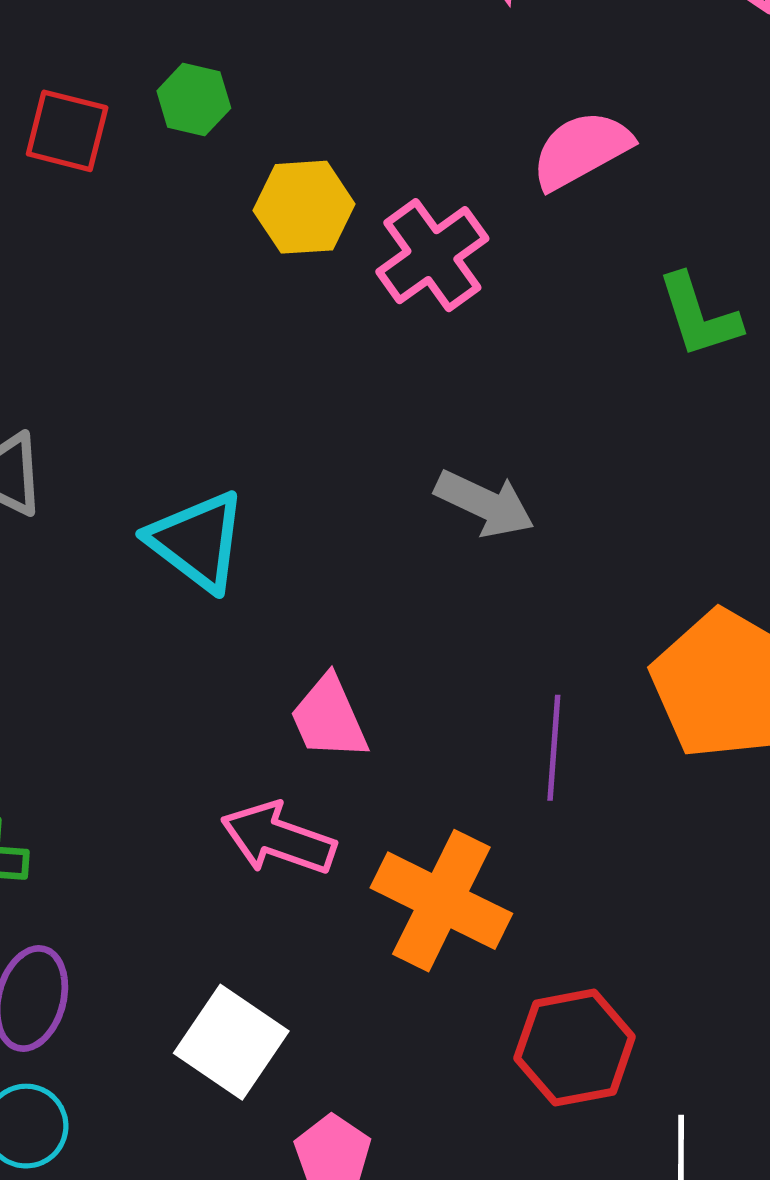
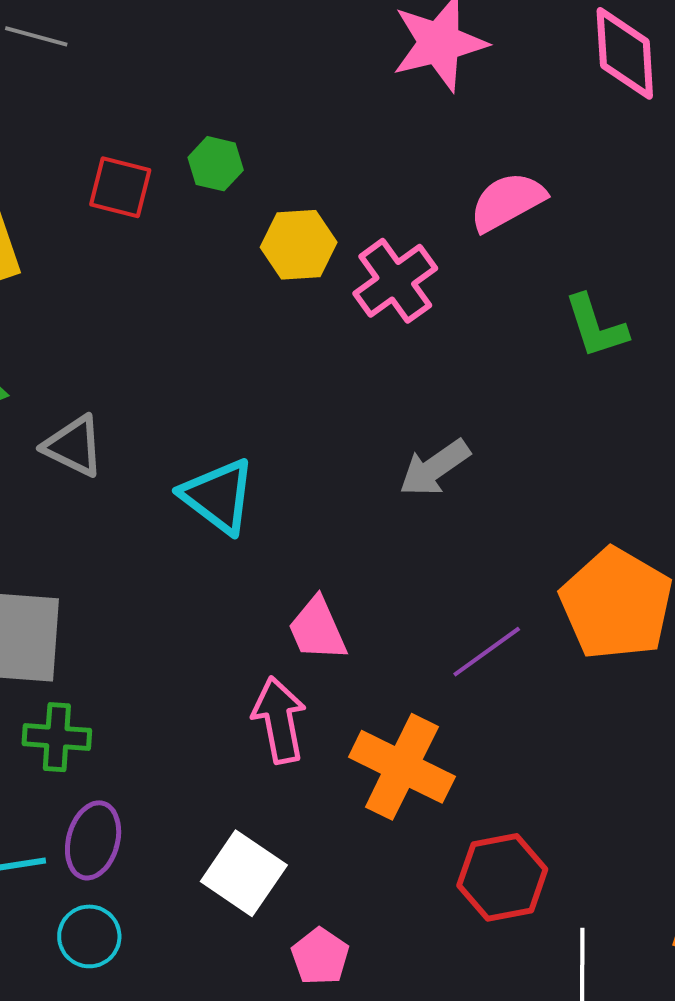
gray arrow: (485, 504) -> (435, 468), turned 120
purple line: (554, 748) -> (487, 652), turned 50
pink arrow: (278, 839) -> (279, 720), turned 60

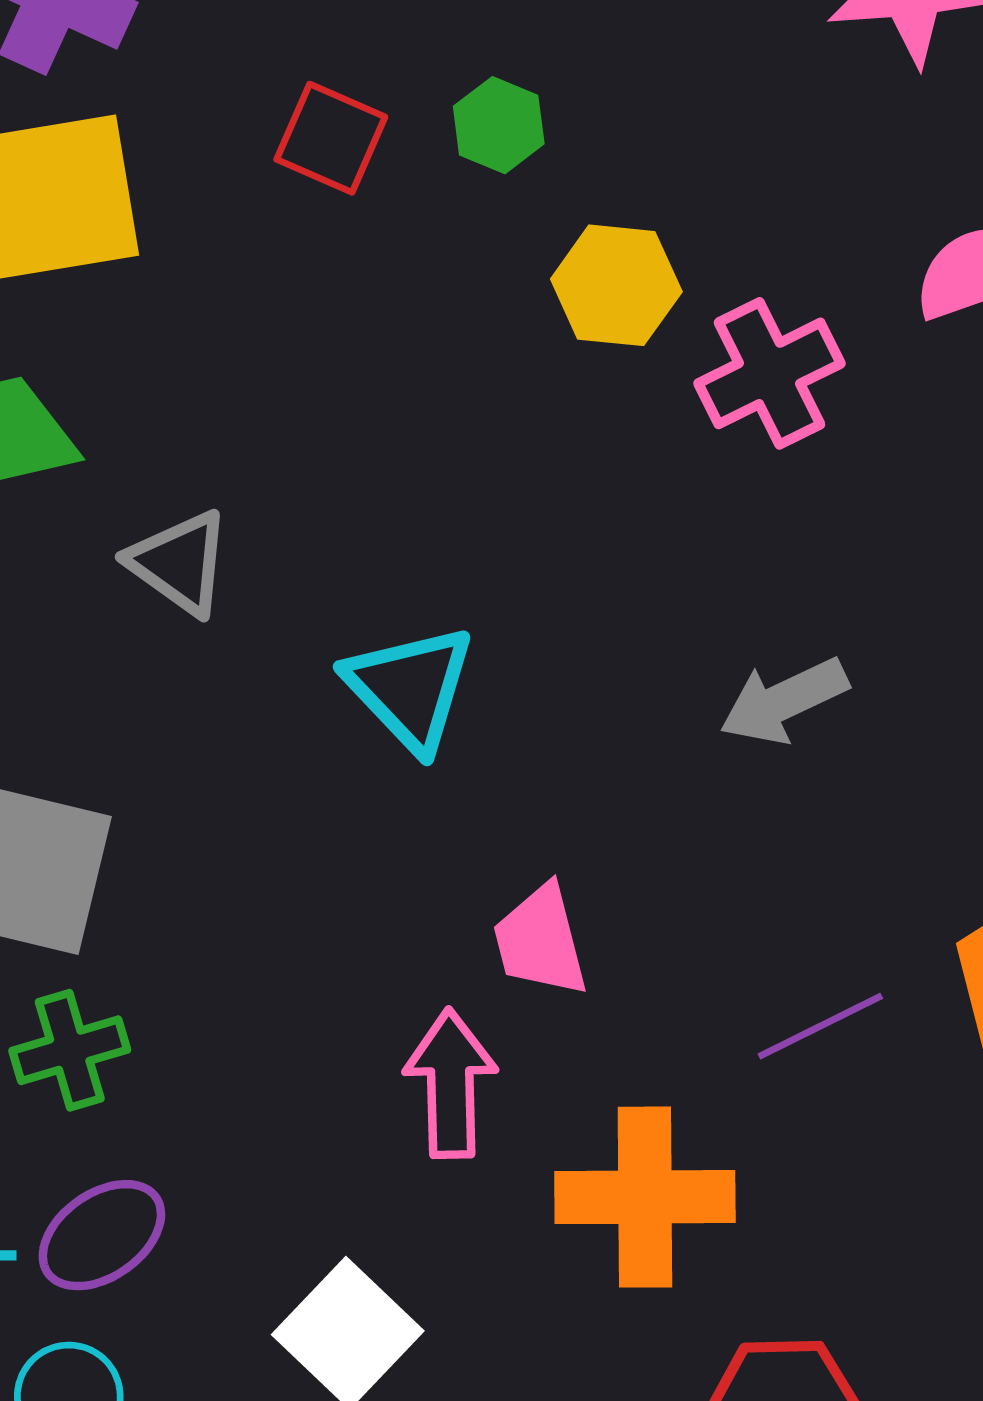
green cross: (57, 737) -> (70, 1050), turned -30
orange cross: (402, 767) -> (645, 1197), turned -36
purple ellipse: (93, 840) -> (102, 1235), turned 30

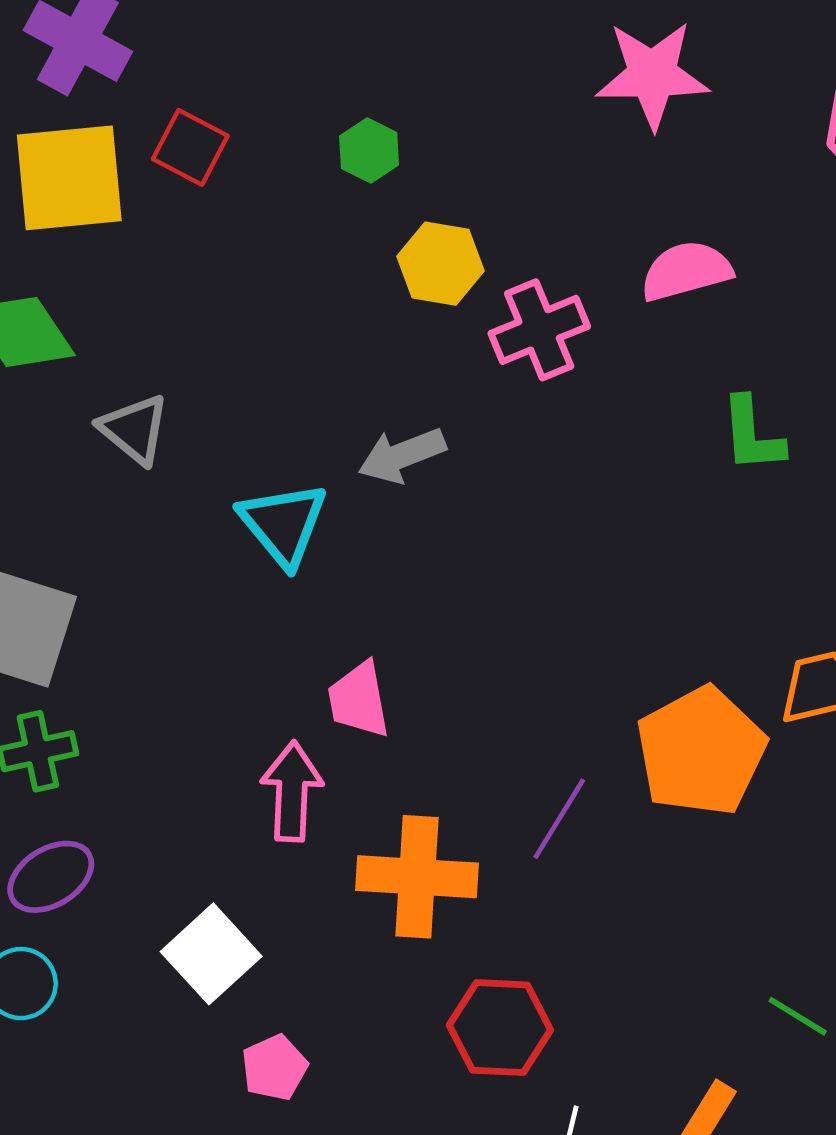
red square: (331, 138) -> (190, 147), moved
gray arrow: (784, 701) -> (402, 455), moved
purple line: (820, 1026) -> (559, 819), moved, turned -36

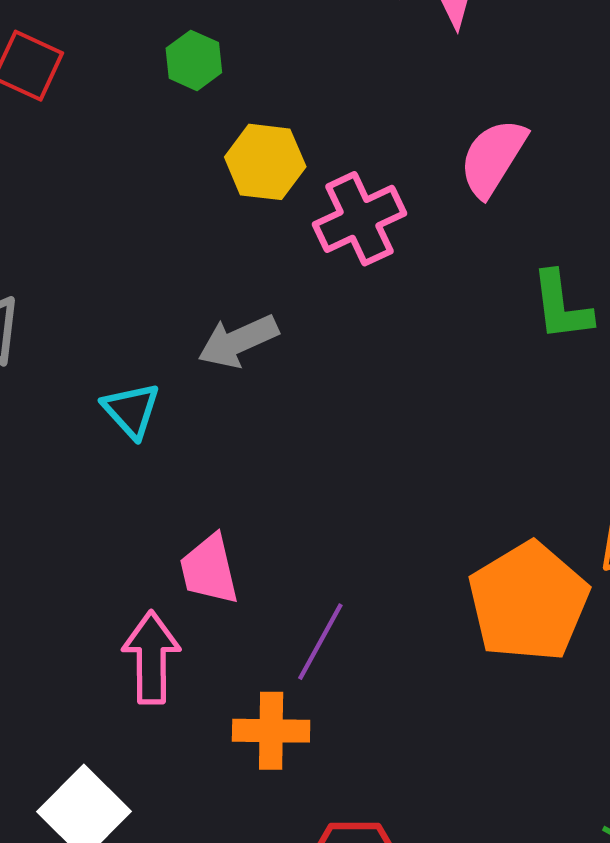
pink semicircle: (686, 271) -> (493, 158), turned -40
cyan triangle: (283, 524) -> (131, 410), size x0.7
purple line: (559, 819) -> (320, 642), moved
orange cross: (417, 877) -> (271, 731), size x0.7

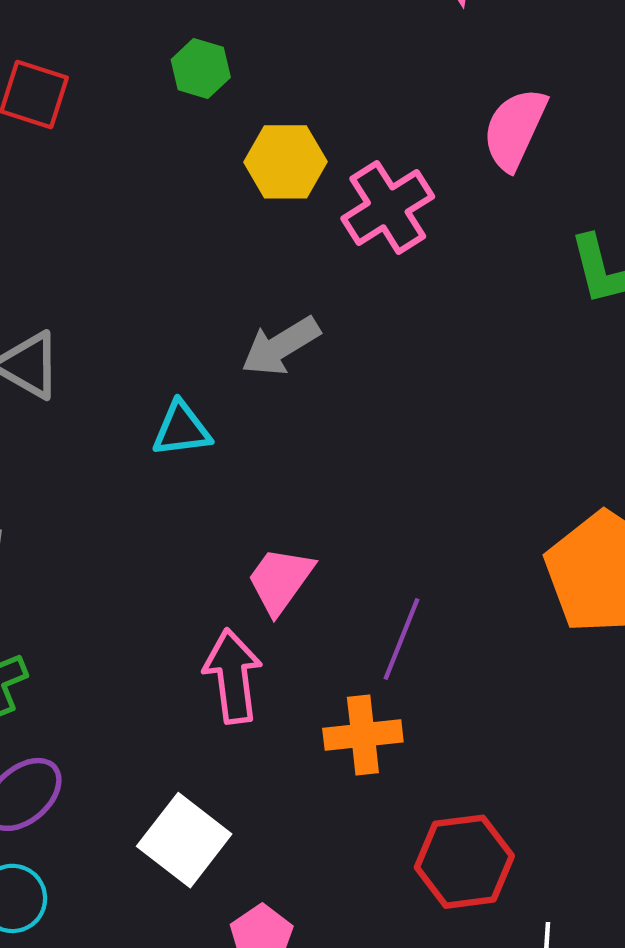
cyan triangle: (131, 410) -> (182, 429), turned -48
pink trapezoid: (209, 570) -> (280, 580), turned 56

